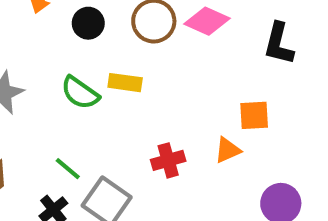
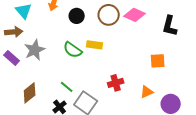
orange triangle: (228, 150) -> (147, 92), moved

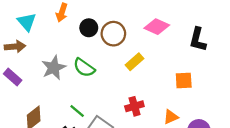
brown circle: (109, 15) -> (113, 34), moved
yellow rectangle: (95, 45) -> (134, 62), moved, turned -49
gray star: (35, 50) -> (54, 68), moved

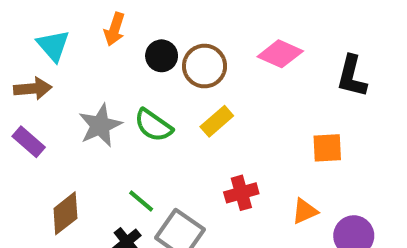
yellow rectangle: (134, 62) -> (217, 121), moved

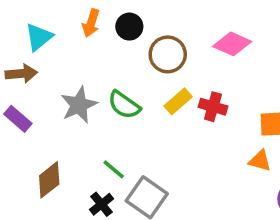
cyan triangle: (53, 46) -> (39, 37), turned 32
black circle: (162, 56) -> (129, 27), moved
red cross: (241, 193) -> (213, 107), moved, turned 32
orange triangle: (305, 211) -> (260, 161), moved, turned 40

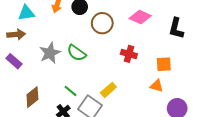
cyan triangle: (39, 37) -> (26, 13), turned 30
yellow rectangle: (178, 101) -> (108, 90), moved

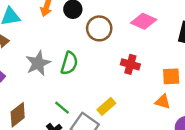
green semicircle: (77, 53) -> (69, 63), turned -108

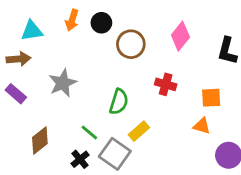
pink diamond: (144, 21) -> (180, 36), turned -75
green semicircle: (69, 63) -> (119, 102), moved

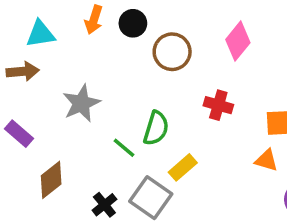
purple rectangle: (16, 94) -> (19, 134), moved
green line: (89, 132) -> (124, 148), moved

